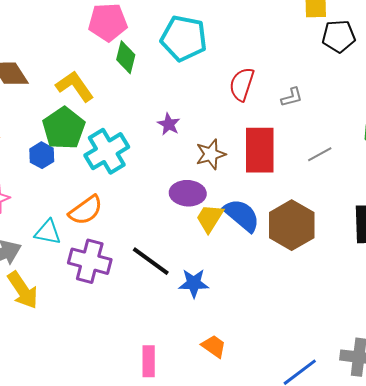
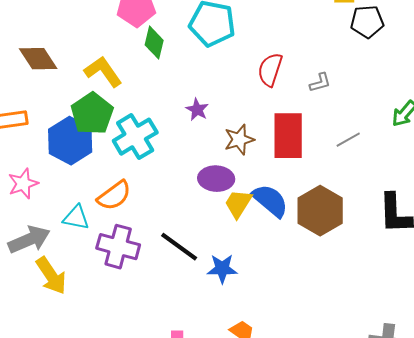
blue hexagon: (42, 155) -> (70, 141), size x1.8

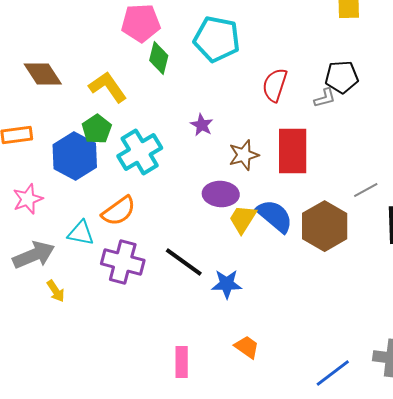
black pentagon: (367, 22) -> (342, 77), moved
green pentagon: (92, 114) -> (97, 129), size x0.7
gray line: (348, 140) -> (366, 190), moved
yellow arrow: (51, 276) -> (56, 291), size x0.6

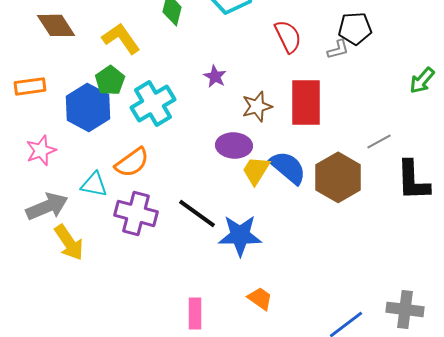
red semicircle: (275, 85) -> (288, 36), turned 136
blue star: (227, 284) -> (240, 235), size x1.4
yellow arrow: (56, 291) -> (69, 242), size x1.6

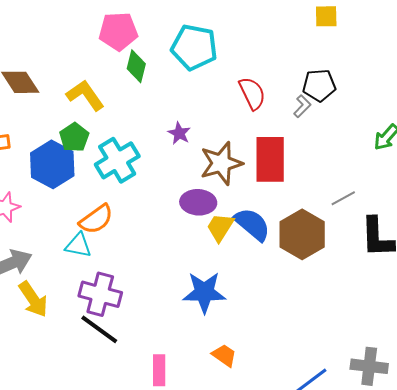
gray L-shape: (338, 49) -> (302, 106), turned -30
brown star: (257, 106) -> (221, 163), size x1.4
cyan triangle: (94, 184) -> (78, 245), moved
purple cross: (136, 213) -> (100, 294), moved
black line: (197, 213) -> (99, 329), moved

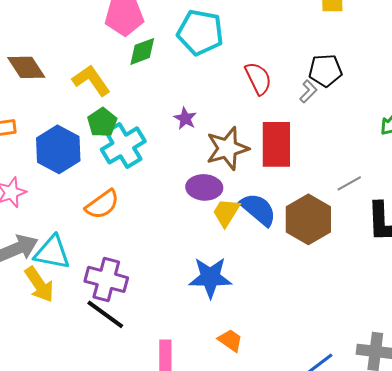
green diamond: (136, 66) -> (142, 51), turned 56
green pentagon: (74, 137) -> (102, 122), moved
cyan triangle: (78, 245) -> (52, 252), moved, size x1.4

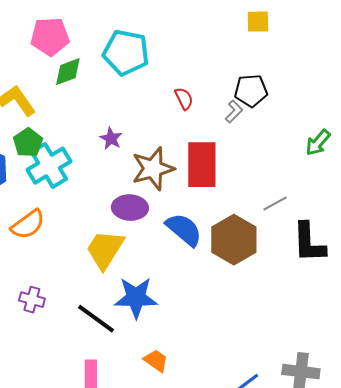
red semicircle: (258, 78) -> (184, 99), size x0.7
yellow trapezoid: (226, 212) -> (105, 250), moved, size x1.4
purple cross: (106, 279) -> (32, 300), size x0.6
black line: (105, 314) -> (96, 319), moved

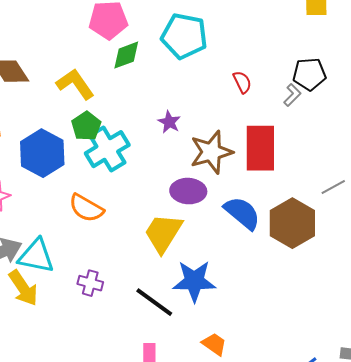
orange semicircle: (28, 225) -> (86, 208), turned 66

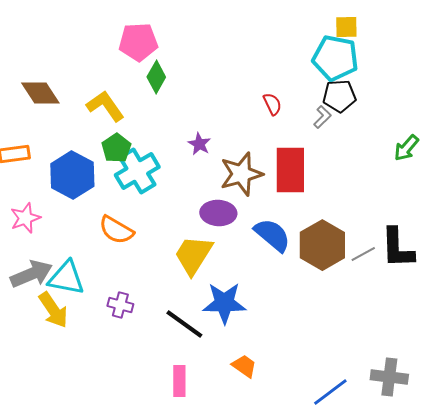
cyan pentagon: (184, 36) -> (335, 58), moved
green diamond: (126, 55) -> (156, 77), turned -40
gray line: (333, 187) -> (363, 254), moved

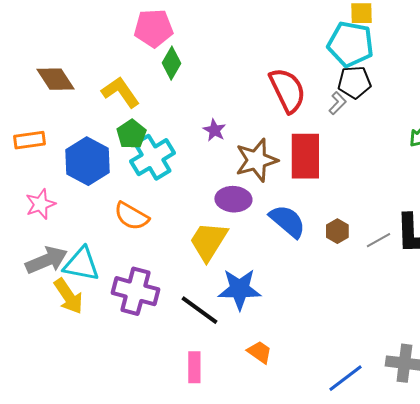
red semicircle: (272, 104) -> (287, 90), size x2.0
brown hexagon: (322, 245) -> (337, 231), size x0.5
purple cross: (120, 305) -> (135, 291), size x1.8

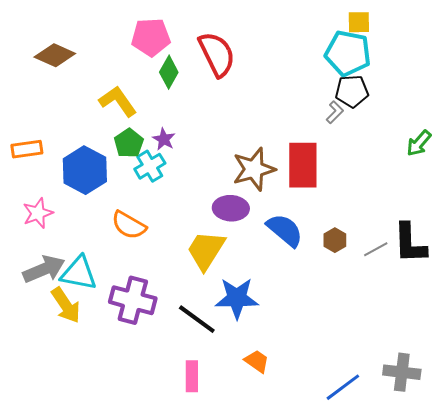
brown diamond: (55, 79) -> (55, 55), moved, turned -33
red semicircle: (287, 90) -> (217, 54), moved
purple star: (214, 130) -> (164, 139), moved
cyan cross: (152, 157) -> (150, 166), size x0.7

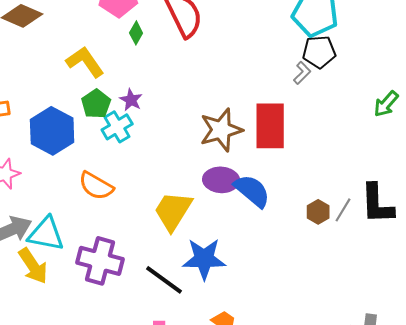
green diamond: (169, 72) -> (136, 33), size x0.7
purple ellipse: (231, 208) -> (221, 180), moved
brown hexagon: (335, 240) -> (318, 212), moved
gray line: (376, 249) -> (343, 210), turned -30

